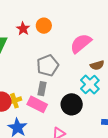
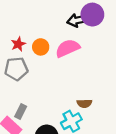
pink semicircle: (81, 43) -> (68, 48), moved
gray pentagon: (48, 65) -> (16, 69), moved

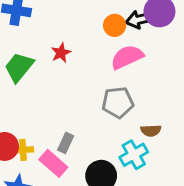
orange circle: (41, 47) -> (115, 25), moved
gray pentagon: (16, 69) -> (118, 102), moved

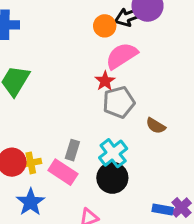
red star: (61, 53) -> (105, 81), moved
brown semicircle: (151, 131) -> (156, 126), turned 42
cyan cross: (134, 155) -> (113, 153), moved

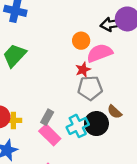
orange circle: (105, 26) -> (81, 41), moved
pink rectangle: (63, 172) -> (50, 135), moved
black circle: (112, 178) -> (96, 124), moved

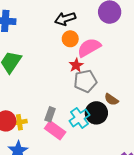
black arrow: (111, 24) -> (65, 19), moved

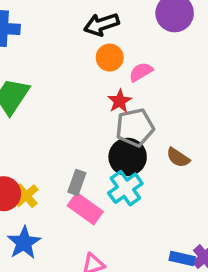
pink semicircle: (89, 48) -> (141, 72), size x0.6
black circle: (96, 113) -> (128, 157), moved
yellow cross: (19, 122) -> (26, 196), turned -32

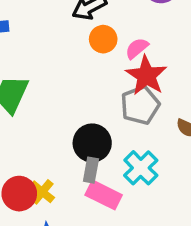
red star: (120, 101) -> (146, 76), moved, size x1.6
black circle: (128, 157) -> (92, 143), moved

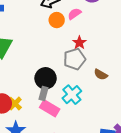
pink semicircle: (137, 48) -> (74, 14), moved
red star: (146, 76) -> (79, 43), size x0.6

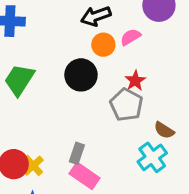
gray pentagon: (74, 59) -> (126, 105), turned -30
black circle: (46, 78) -> (81, 75), moved
cyan cross: (72, 95) -> (152, 157), moved

